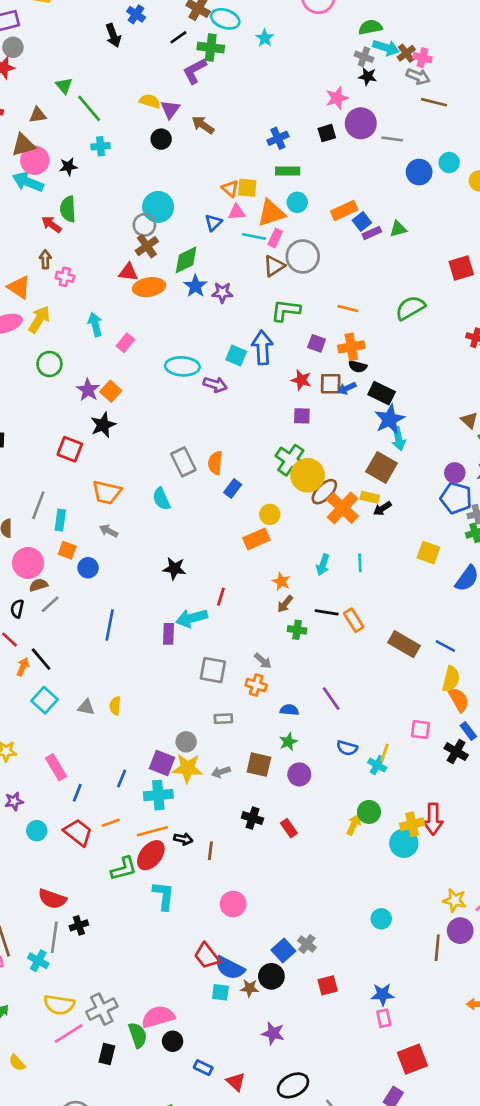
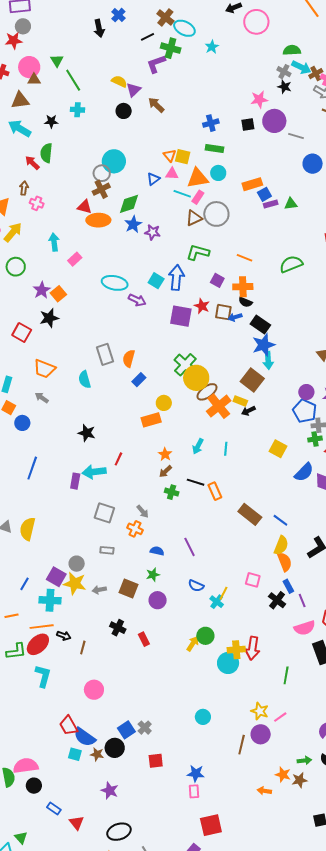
pink circle: (35, 160) -> (29, 67), moved
purple square: (302, 416) -> (181, 316), moved, size x1.6
yellow semicircle: (115, 706) -> (28, 529), size x1.6

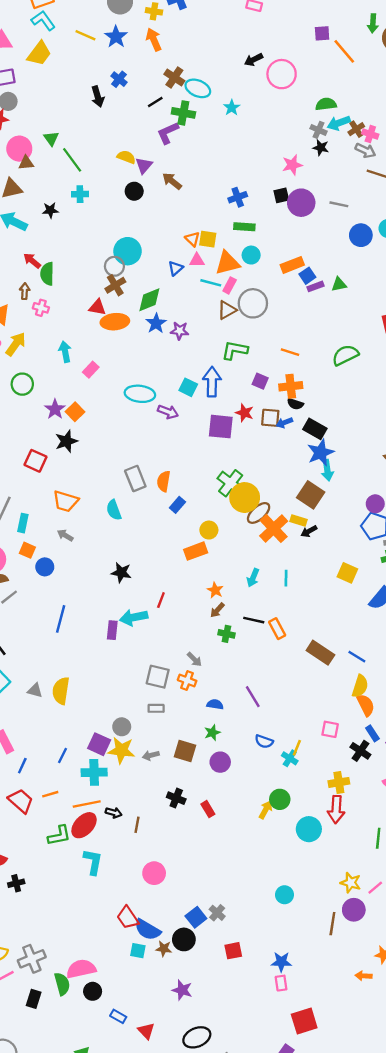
cyan arrow: (301, 67) -> (339, 123), turned 138
purple circle: (274, 121) -> (301, 203), moved
green semicircle: (46, 153) -> (47, 274), moved
gray square: (104, 513) -> (158, 677), moved
yellow cross: (236, 650) -> (339, 782), moved

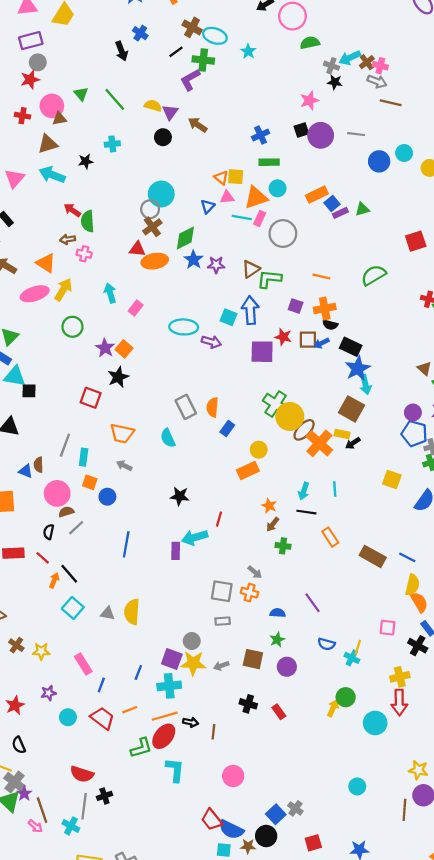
green semicircle: (326, 104) -> (310, 43), moved
green line: (72, 160) -> (115, 99), moved
brown arrow: (25, 291) -> (68, 239), turned -96
brown triangle: (227, 310) -> (251, 269), moved
black line: (254, 620) -> (306, 512), moved

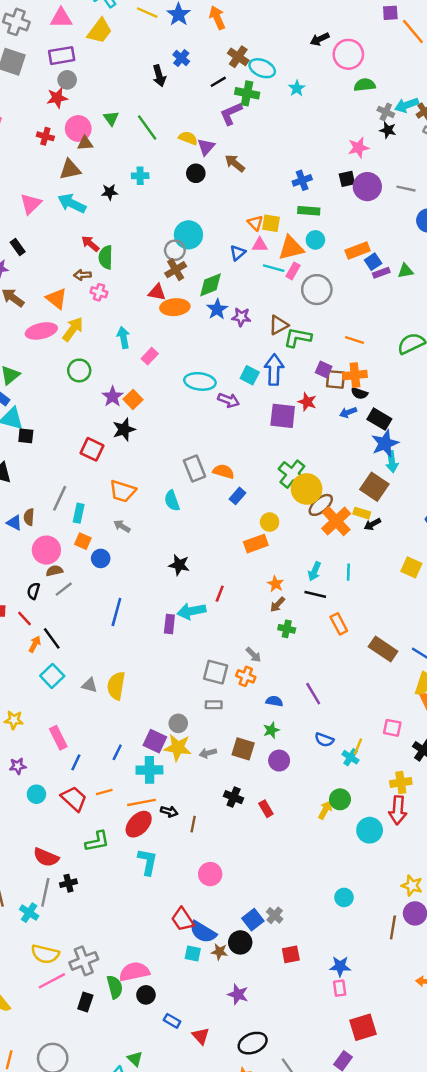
brown square: (308, 340) -> (335, 379), moved
orange semicircle: (212, 407) -> (223, 471), turned 96
green L-shape: (141, 748) -> (97, 841), moved

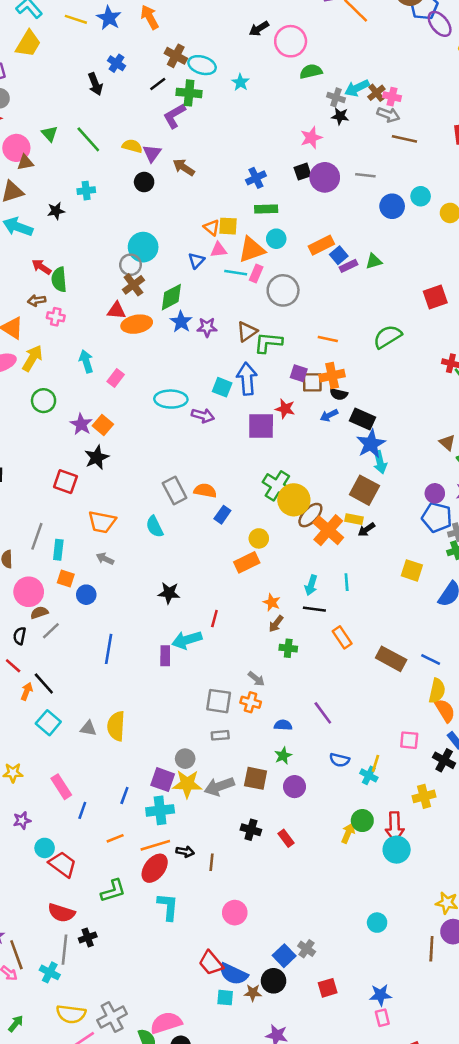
gray arrow: (208, 753) -> (219, 786), size x1.6
red trapezoid: (74, 799) -> (63, 864), moved
red arrow: (398, 810) -> (395, 827), moved

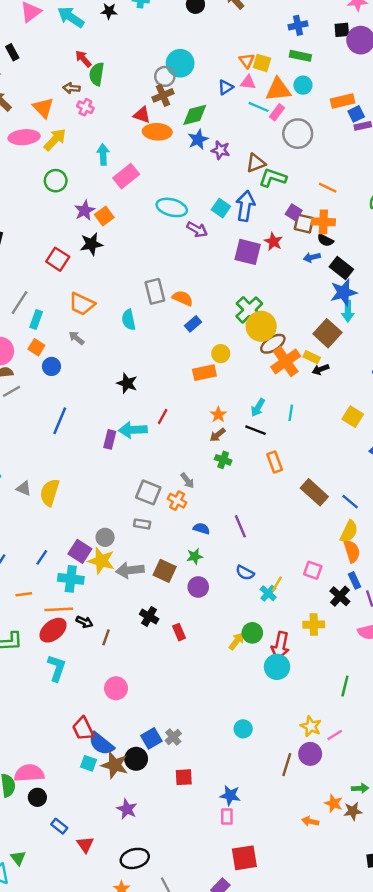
pink rectangle: (116, 378) -> (126, 176), size x1.5
brown star: (253, 993) -> (115, 765), size x1.6

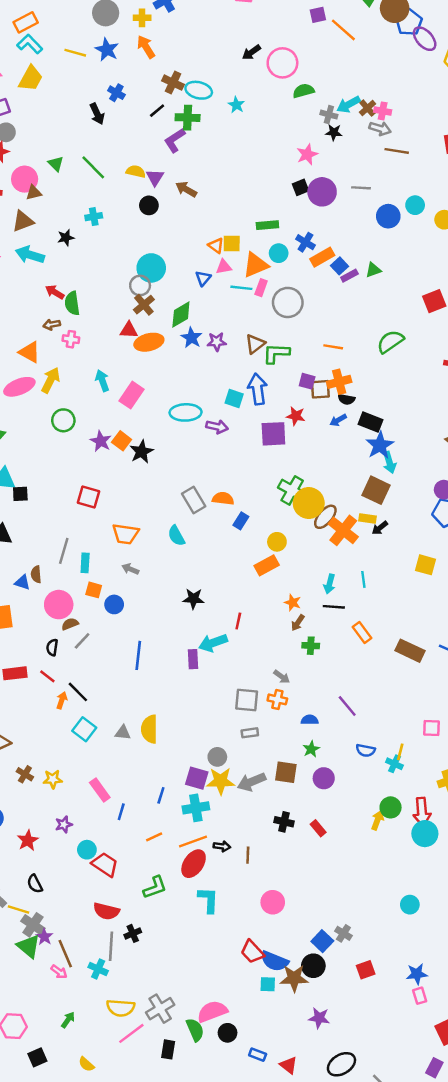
blue cross: (298, 25) -> (305, 242), moved, turned -30
black star: (91, 244) -> (142, 452), moved

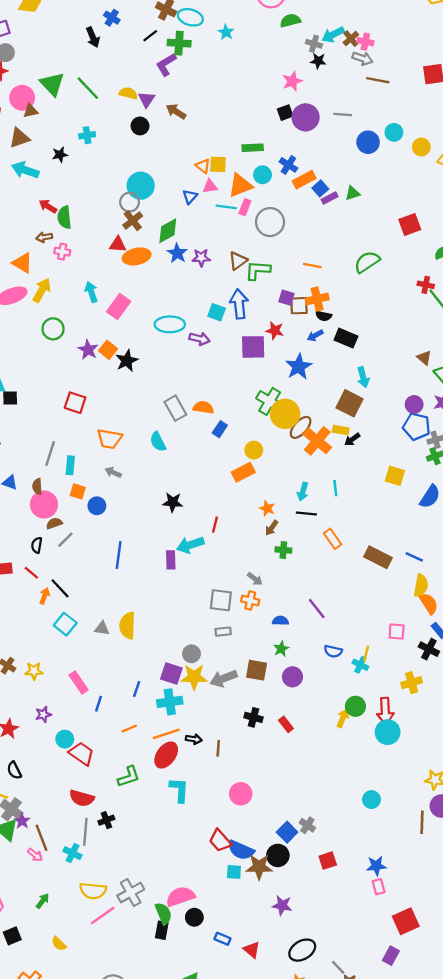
green triangle: (56, 164) -> (52, 84), size x1.6
blue star: (380, 445) -> (299, 367), moved
brown semicircle: (36, 574) -> (37, 486), moved
black rectangle: (168, 1049) -> (162, 930), moved

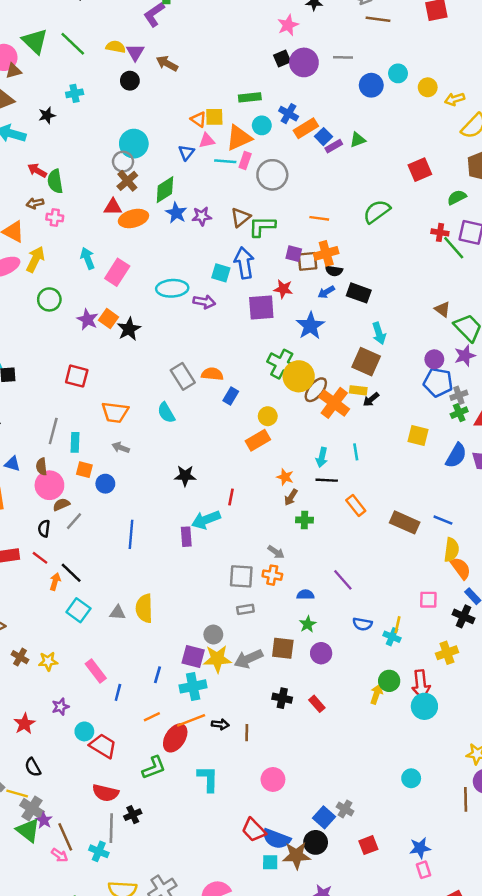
red ellipse: (166, 755) -> (175, 738), moved

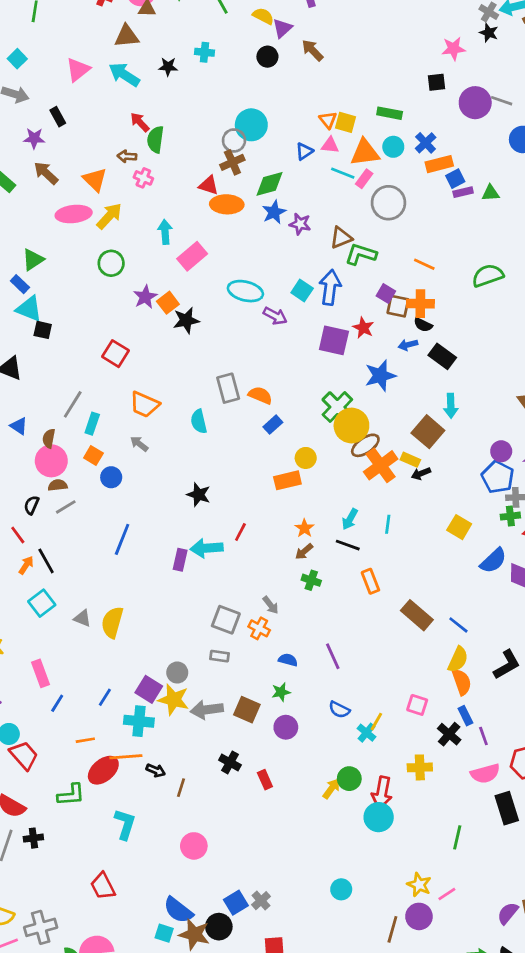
purple circle: (304, 62) -> (475, 103), moved
red trapezoid: (254, 830) -> (103, 886), moved

